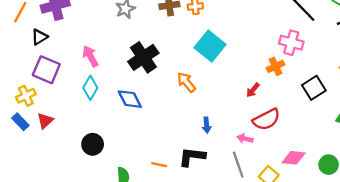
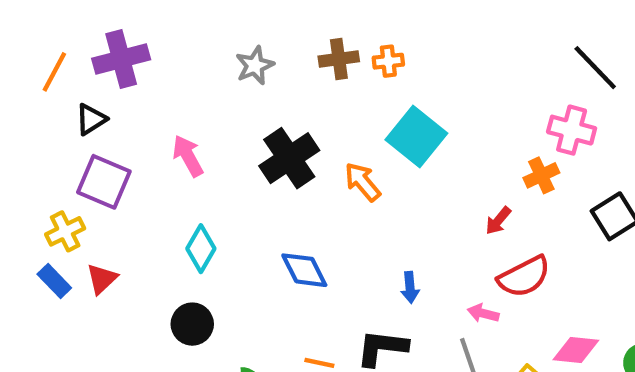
orange arrow: (186, 82) -> (362, 182), moved
cyan diamond: (90, 88) -> (201, 249), moved
blue diamond: (130, 99) -> (304, 270), moved

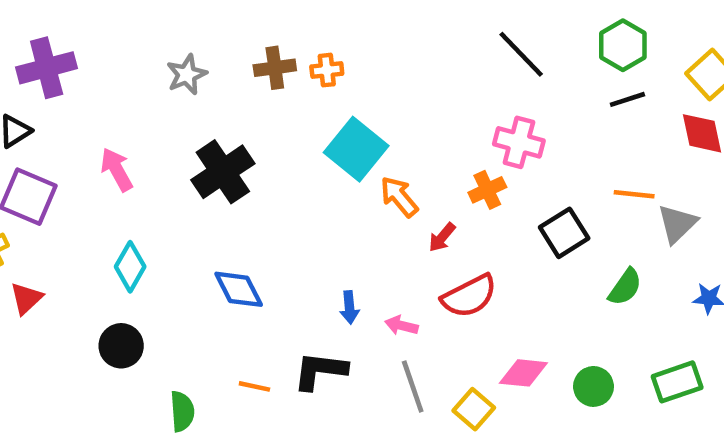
black line: (595, 68) -> (521, 54), moved
orange arrow: (362, 182) -> (399, 197), moved
pink arrow: (483, 313) -> (401, 325), moved

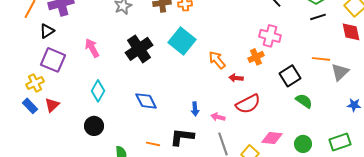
cyan square: (356, 149) -> (182, 41), moved
red arrow: (442, 237) -> (236, 78), turned 56
green semicircle: (625, 287) -> (304, 101), moved, turned -90

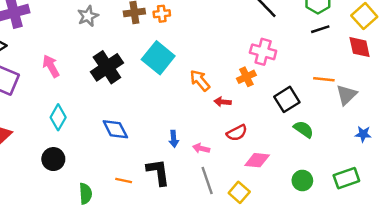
red semicircle: (248, 104) -> (237, 133), size x0.7
black L-shape: (182, 137) -> (158, 172), turned 75
pink diamond: (272, 138) -> (257, 160), moved

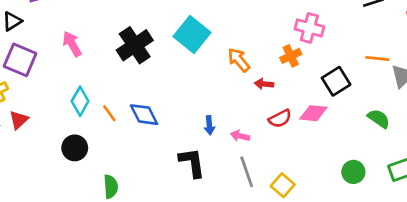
green semicircle: (304, 129) -> (379, 119), moved
pink diamond: (257, 160) -> (313, 113), moved
orange line: (124, 180) -> (109, 113), moved, turned 42

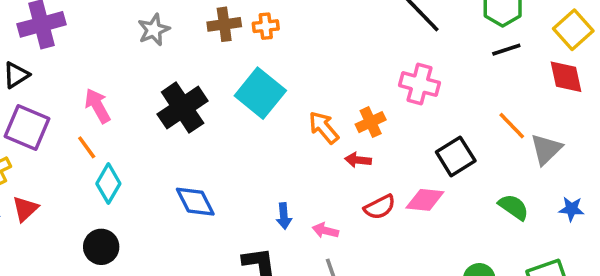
orange cross: (291, 56) -> (371, 122), moved
orange line: (377, 59) -> (512, 126), turned 40
orange line: (109, 113) -> (87, 147), moved

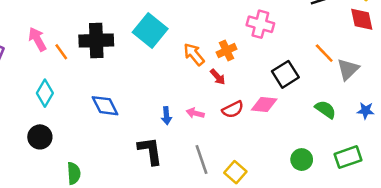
black cross: (183, 108) -> (96, 41), turned 32
orange line: (87, 147) -> (61, 52), moved
red arrow: (358, 160) -> (218, 77), turned -138
pink arrow: (325, 231) -> (195, 113), moved

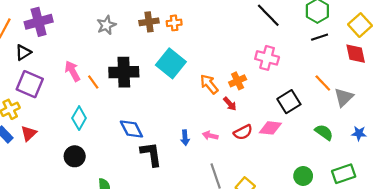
black L-shape: (150, 151) -> (151, 154), moved

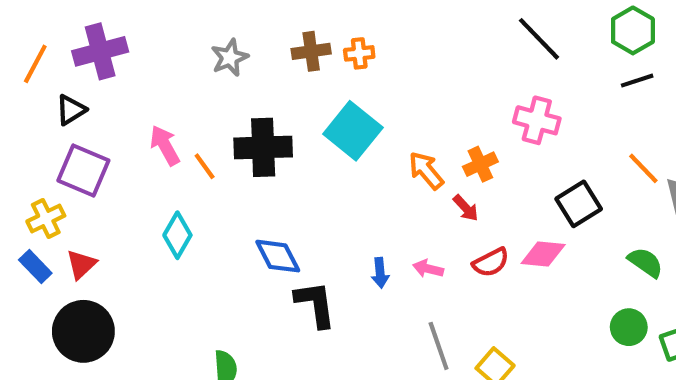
black circle: (75, 156) -> (83, 331), moved, size x1.5
green circle: (303, 176) -> (629, 327), moved

